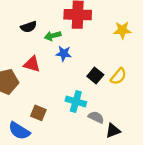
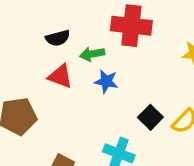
red triangle: (32, 64) -> (60, 76), moved

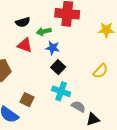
black square: (150, 117) -> (58, 67), moved

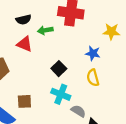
blue star: (53, 48) -> (93, 53), moved
yellow semicircle: (100, 71) -> (93, 78), moved, turned 119
brown square: (27, 100) -> (24, 101), turned -32

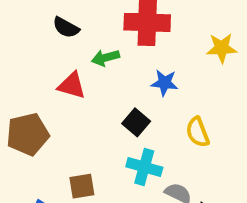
black semicircle: (23, 20) -> (66, 27), moved, turned 48
blue star: (93, 53) -> (164, 83), moved

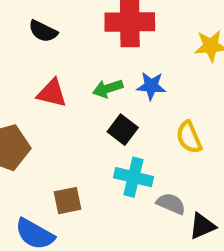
green arrow: (105, 58) -> (108, 88), moved

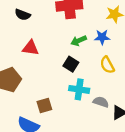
blue star: (151, 86) -> (102, 37), moved
green arrow: (108, 88) -> (79, 41), moved

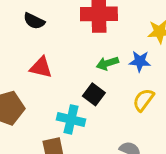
yellow semicircle: (107, 65) -> (143, 100), turned 60
cyan cross: (79, 89) -> (71, 119), moved

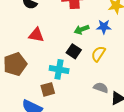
yellow semicircle: (143, 100) -> (98, 54), moved

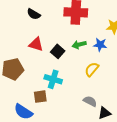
black square: (74, 51) -> (58, 51), moved

